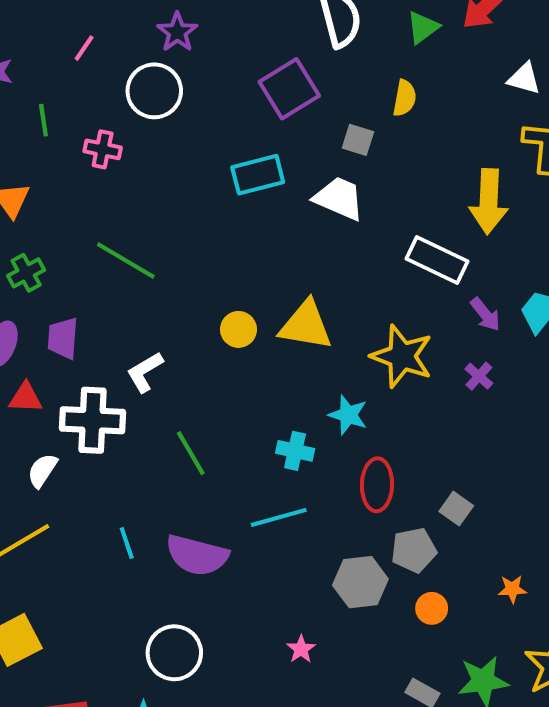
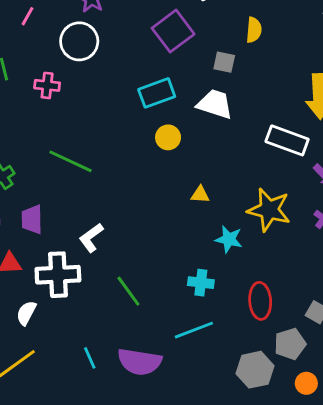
yellow triangle: (306, 325) -> (200, 195), size x0.5
yellow circle: (238, 329) -> (168, 137), moved
cyan star: (348, 415) -> (229, 239), moved

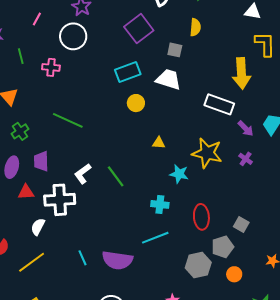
green line: (128, 291) -> (116, 176), moved

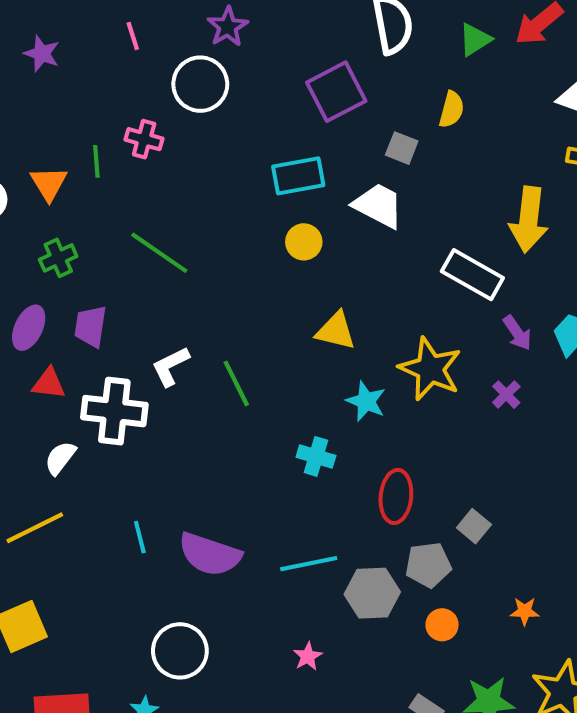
pink line: (37, 19) -> (133, 36), turned -56
green line: (21, 56) -> (96, 161), moved
yellow triangle: (159, 143) -> (336, 331), size x1.5
cyan line: (155, 238) -> (309, 564), moved

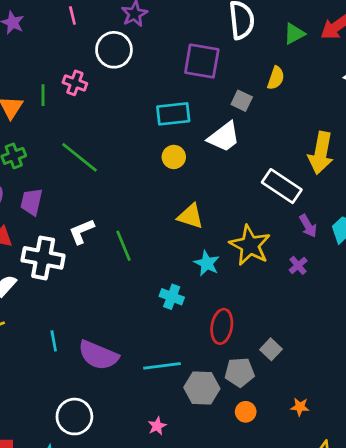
purple square: (336, 92) -> (202, 61), turned 33
white trapezoid: (378, 206) -> (224, 137), turned 111

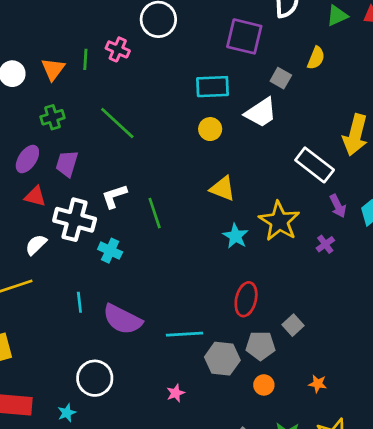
cyan cross: (172, 297) -> (110, 251), moved

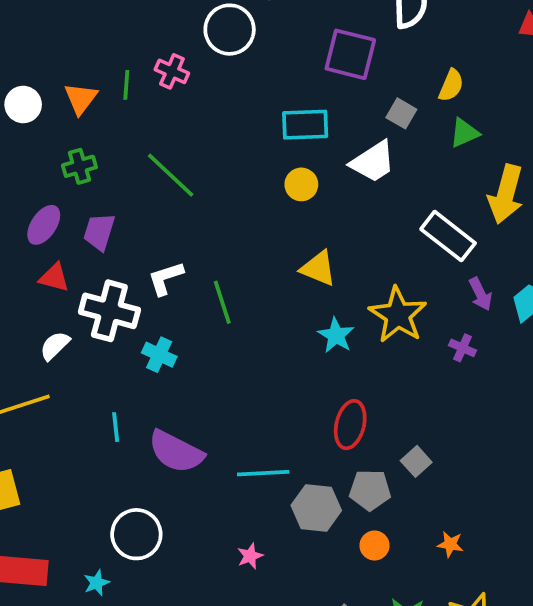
green triangle: (337, 16) -> (464, 133), moved
purple cross: (325, 244) -> (462, 348), turned -30

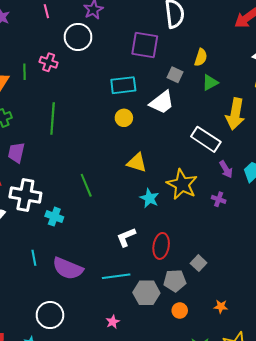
green line: (171, 175) -> (53, 119), turned 56
white L-shape: (166, 278) -> (126, 237), moved

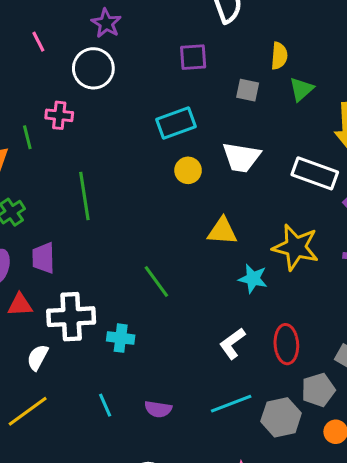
purple square: (145, 45) -> (193, 57), size x0.7
white trapezoid: (162, 102) -> (241, 157), moved, turned 60
purple semicircle: (68, 268) -> (158, 409), size x0.6

